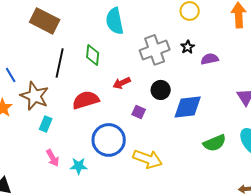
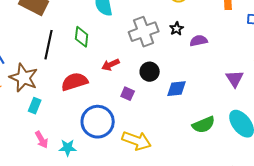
blue diamond: (188, 107) -> (177, 89), size x0.7

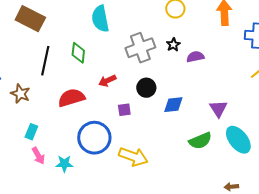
brown star: (24, 78) -> (20, 94), size x0.7
purple triangle: (235, 79) -> (218, 109), moved
purple square: (128, 94) -> (124, 110), turned -32
cyan rectangle: (35, 106) -> (31, 132), moved

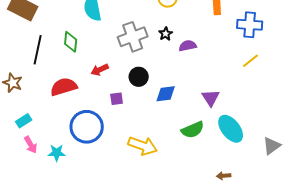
cyan rectangle: (31, 132) -> (24, 121), turned 35
yellow arrow: (133, 157) -> (143, 146), moved

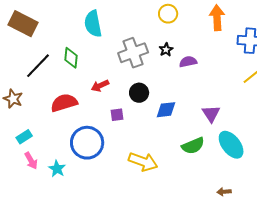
black line: (38, 50) -> (38, 66), turned 32
cyan star: (57, 153) -> (57, 169), turned 30

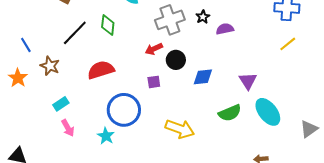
red arrow: (100, 86) -> (154, 49), moved
cyan star: (57, 169) -> (106, 136), moved

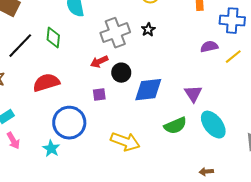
purple semicircle: (225, 29) -> (209, 47), moved
blue diamond: (203, 77) -> (148, 90), size x1.4

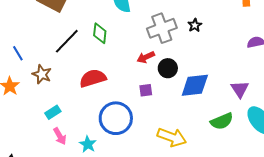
cyan star: (51, 149) -> (88, 144), moved

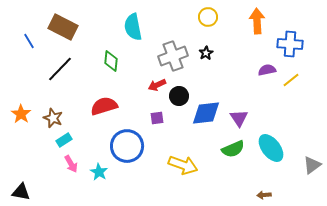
black line: (67, 41) -> (60, 69), moved
blue line: (18, 53) -> (29, 41), moved
brown star: (42, 74) -> (53, 118), moved
purple triangle: (240, 89) -> (239, 118), moved

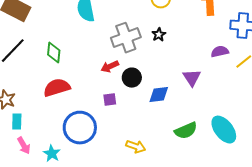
green diamond: (111, 61) -> (54, 53), moved
blue diamond: (206, 113) -> (159, 95), size x0.7
purple triangle: (239, 118) -> (192, 78), moved
cyan rectangle: (64, 140) -> (17, 122), turned -56
yellow arrow: (183, 165) -> (136, 147), size x0.7

